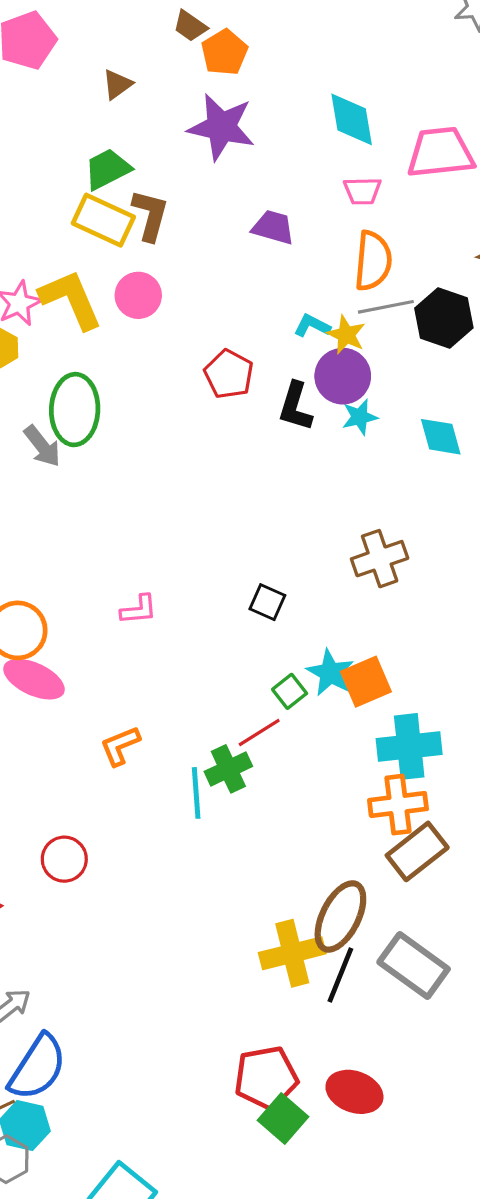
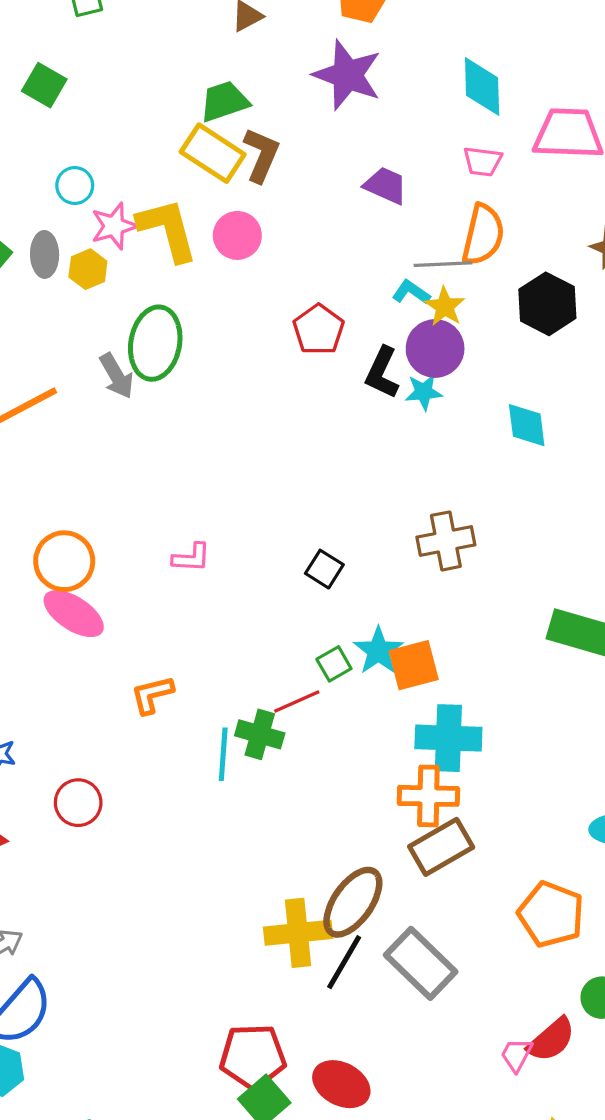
gray line: (386, 307) -> (443, 264), moved
cyan star: (360, 417) -> (424, 392), moved
green cross: (228, 769) -> (260, 734), turned 33

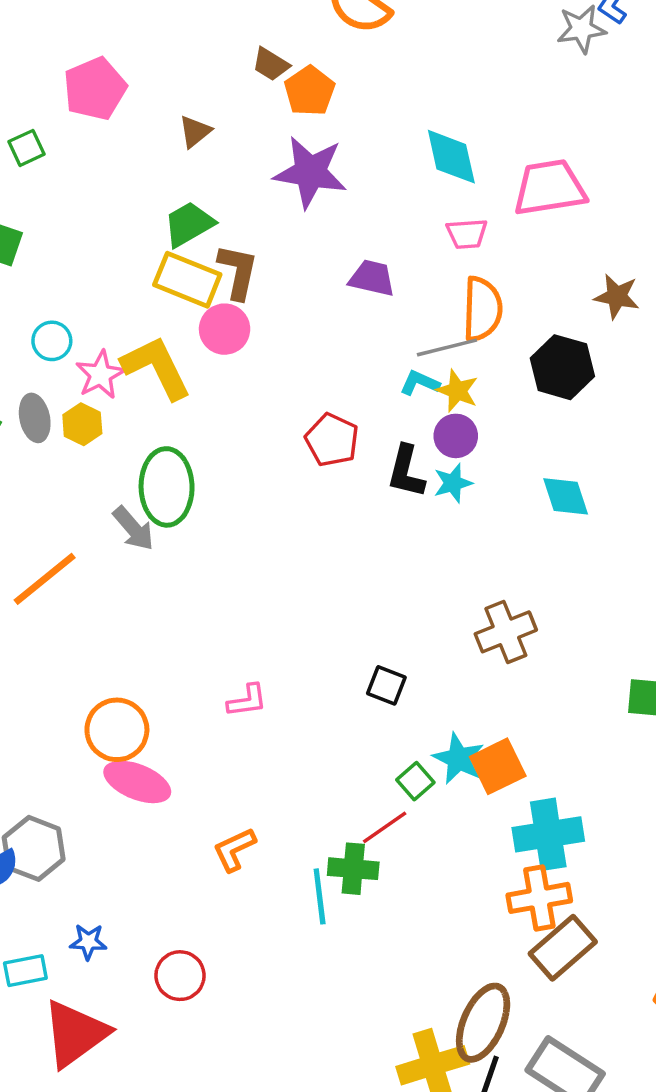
pink circle: (237, 235) -> (225, 329), moved
purple circle: (435, 348) -> (456, 436), size x0.7

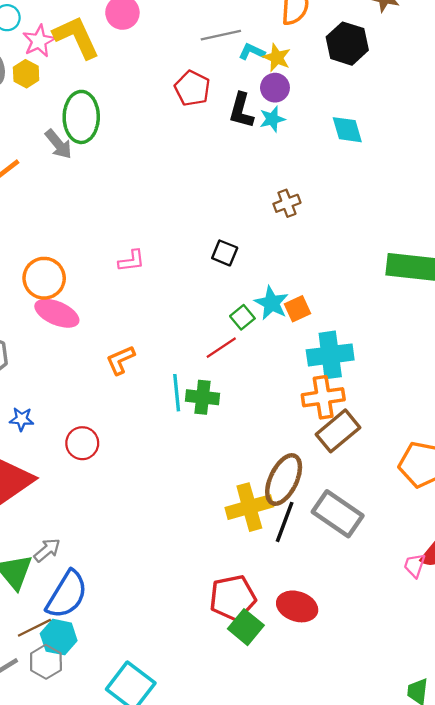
gray line: (447, 347) -> (221, 35), moved
brown cross: (506, 632) -> (287, 203), moved, size x0.7
orange square: (498, 766) -> (298, 309), size x0.7
green cross: (353, 869) -> (203, 397), moved

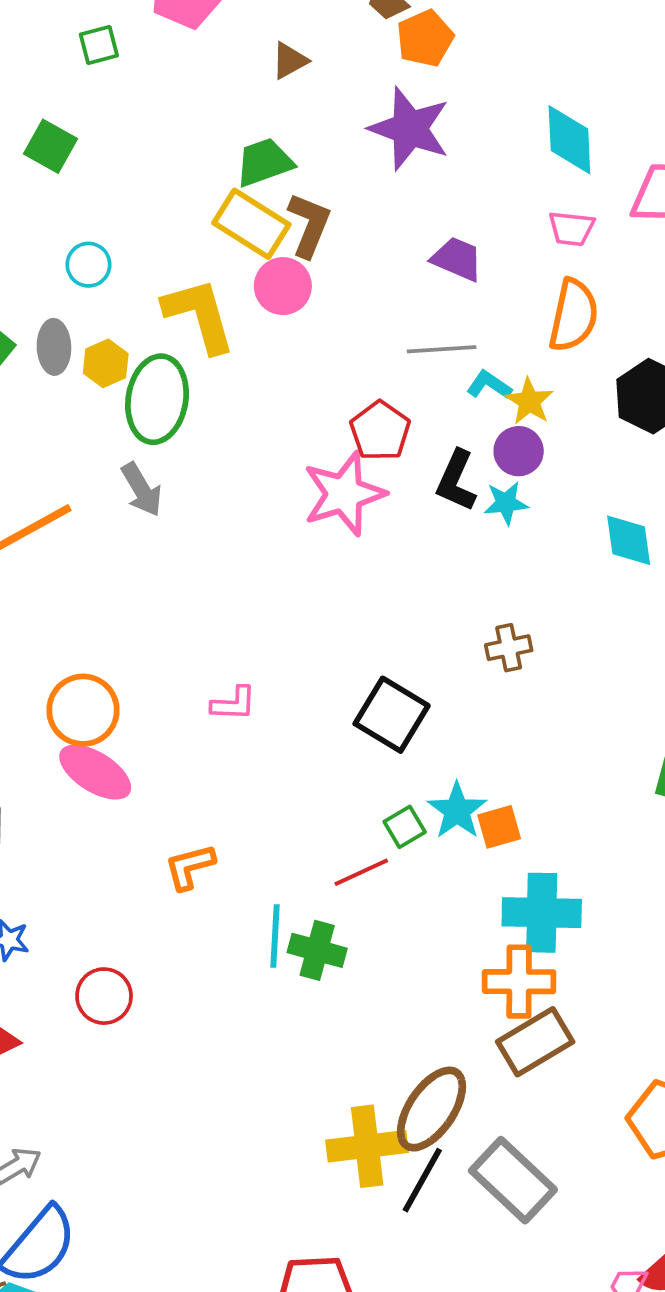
pink star: (39, 41) -> (344, 494), moved, size x1.5
green ellipse: (81, 117) -> (157, 399), moved
black square: (225, 253) -> (392, 715), size x1.6

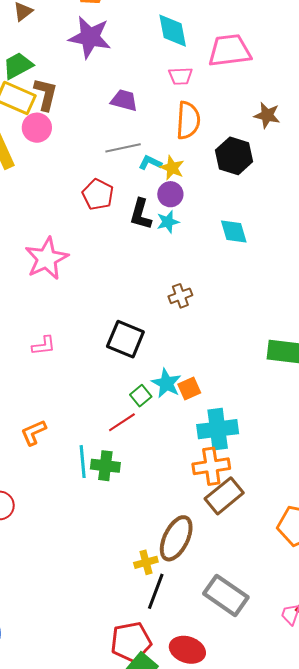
pink star: (344, 494) -> (47, 258), moved
yellow cross: (367, 1146) -> (146, 562), size x0.6
black line: (422, 1180) -> (156, 591), moved
gray rectangle: (513, 1180) -> (226, 595), moved

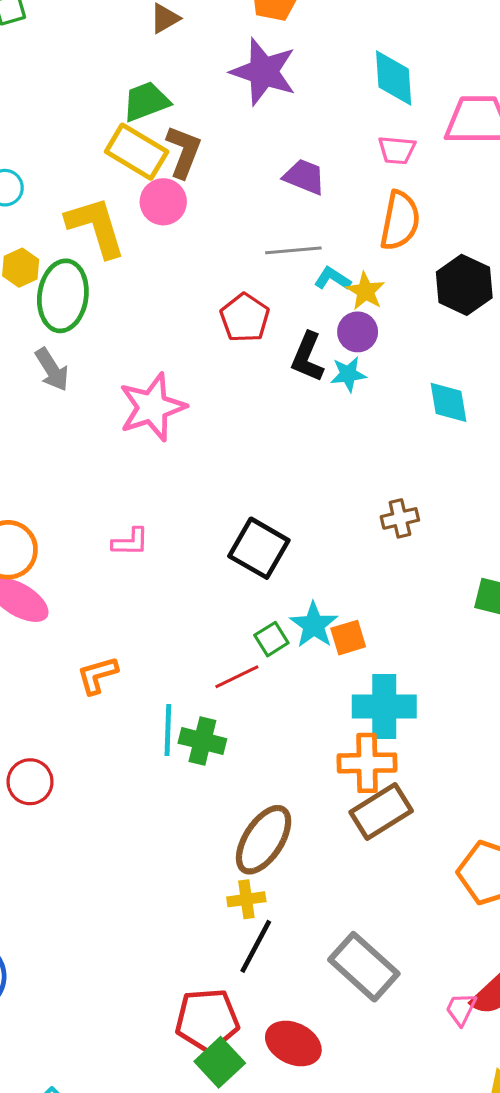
brown cross: (180, 296) -> (400, 518), moved
brown ellipse: (176, 538) -> (264, 840), moved

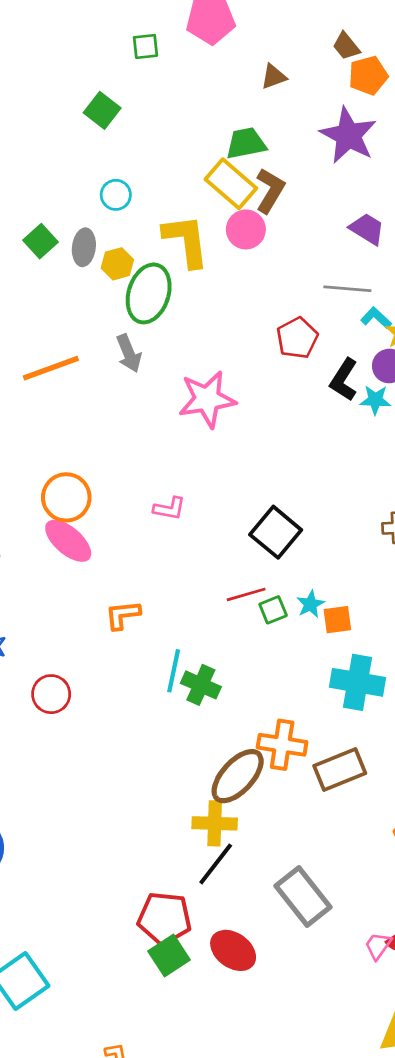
cyan star: (314, 625) -> (310, 604), size x0.7
red line: (237, 677) -> (246, 594), moved
orange cross: (367, 763) -> (282, 745), moved
yellow cross: (246, 899) -> (215, 823), size x1.4

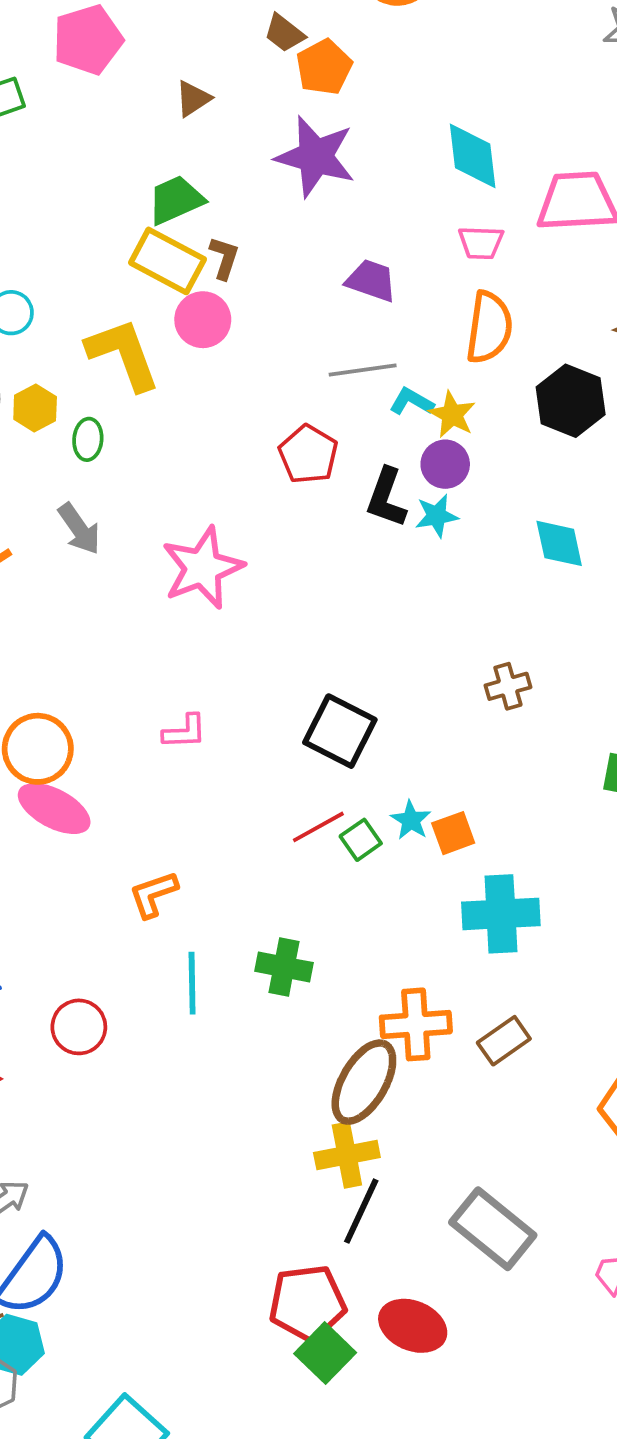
brown L-shape: (270, 191) -> (224, 258), size x0.7
green ellipse: (149, 293) -> (88, 439), size x0.5
cyan line: (174, 671) -> (192, 983), moved
brown rectangle: (340, 770) -> (504, 1041), size x0.7

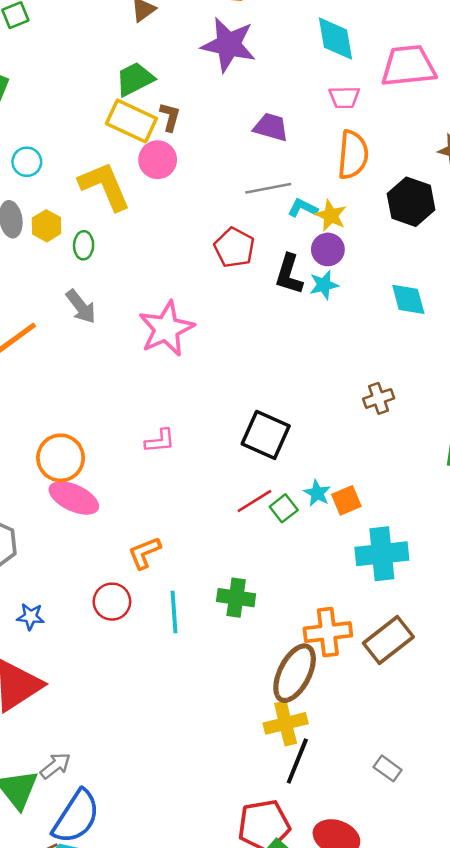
red circle: (79, 1027) -> (112, 602), moved
brown rectangle: (504, 1041) -> (388, 640), size x1.4
gray rectangle: (493, 1229) -> (388, 768), size x0.5

